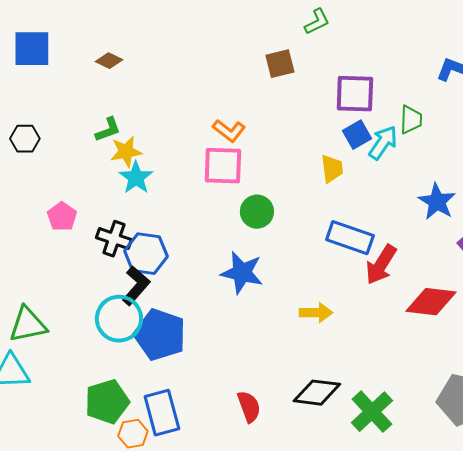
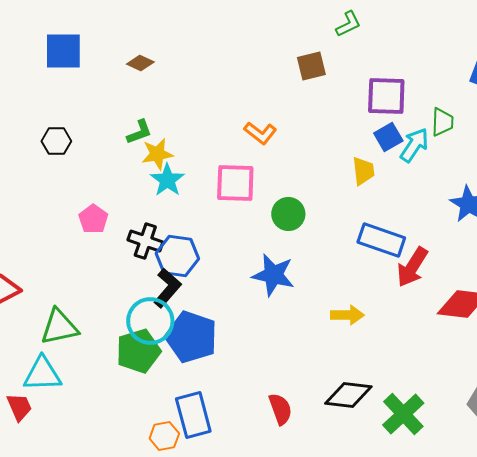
pink square: (223, 166) -> (235, 183), moved
green pentagon: (107, 402) -> (138, 351), moved

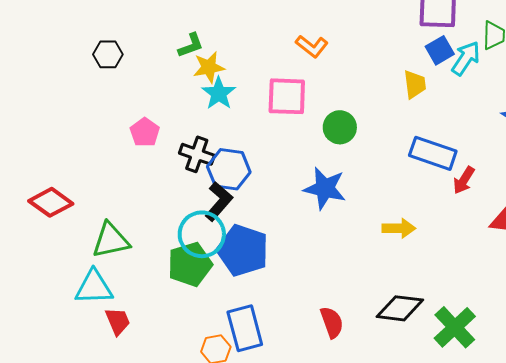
red arrow: (412, 267) -> (464, 180), size x0.7
red trapezoid: (19, 407) -> (118, 321), moved

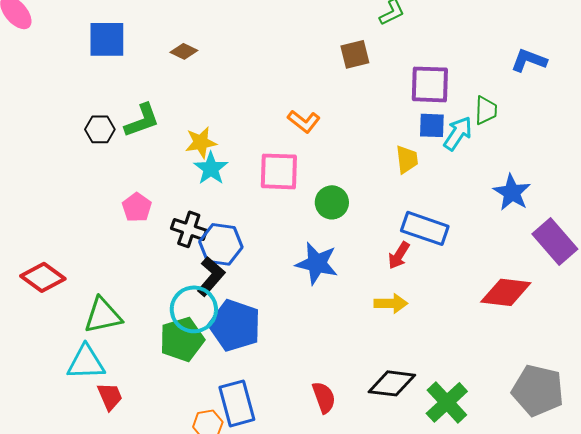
green L-shape: (191, 45) -> (142, 120), moved, size x1.4
blue square: (440, 50) -> (432, 125), turned 32
red arrow: (464, 180) -> (399, 255), moved

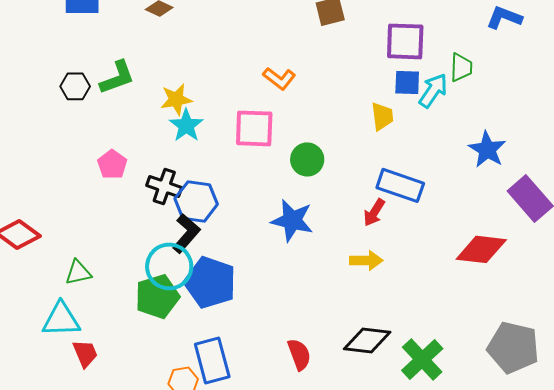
green triangle: (103, 315) -> (78, 272), size x0.7

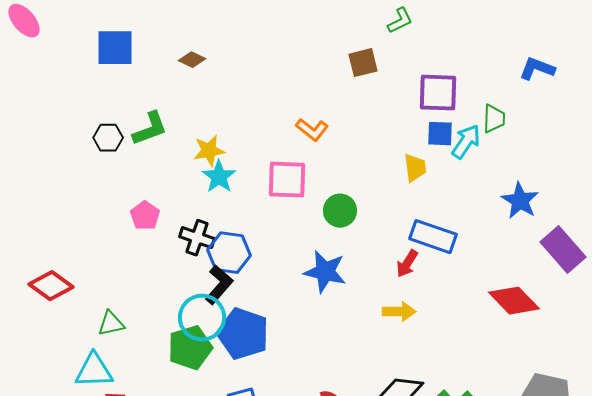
red diamond: (481, 249) -> (514, 301), turned 39

